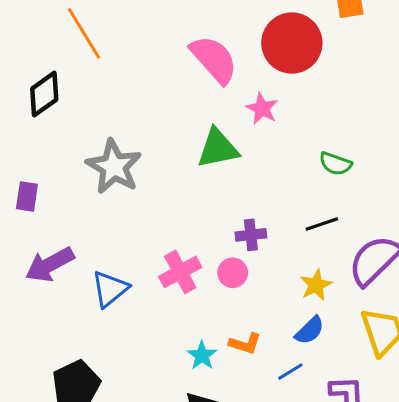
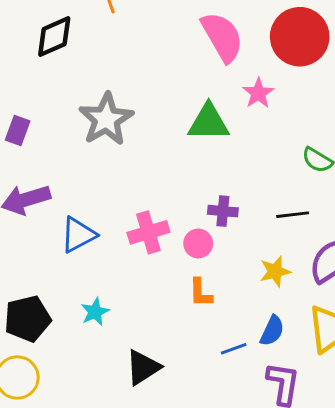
blue semicircle: (310, 330) -> (272, 331), moved, turned -32
orange L-shape: (245, 344) -> (201, 293), moved, turned 60
cyan star: (202, 355) -> (95, 312), moved

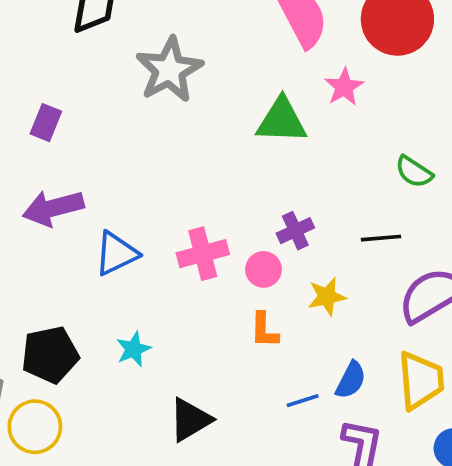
gray star: (106, 119) -> (169, 70), moved
purple cross: (223, 211) -> (295, 231), turned -32
yellow star: (275, 271) -> (327, 297), moved

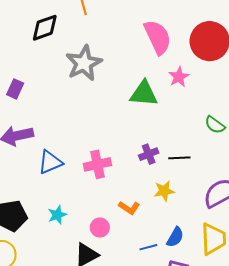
black line: (381, 238) -> (179, 158), moved
pink circle: (264, 269) -> (100, 228), moved
orange L-shape: (264, 330) -> (129, 208), turned -60

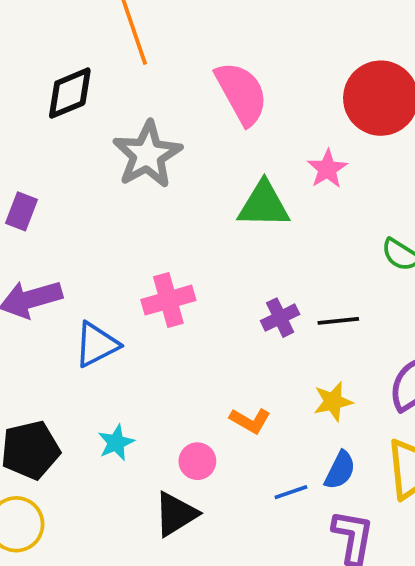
pink semicircle: (158, 37) -> (242, 93), moved
pink cross: (97, 164) -> (168, 300), moved
yellow star: (164, 191) -> (333, 402), moved

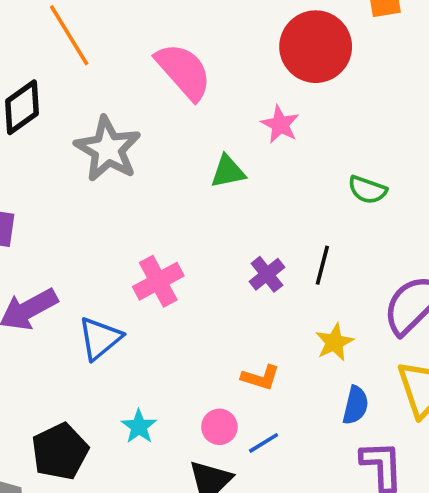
green triangle: (264, 205) -> (228, 172), size x0.7
black line: (338, 321) -> (322, 265), turned -57
blue line: (291, 492) -> (264, 443), moved

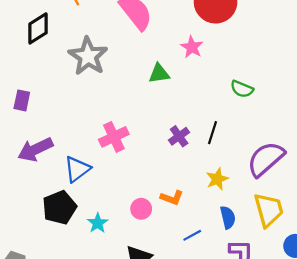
blue semicircle: (356, 405) -> (228, 217), turned -30
pink circle: (219, 427) -> (141, 209), moved
blue line: (264, 443) -> (192, 235), moved
black pentagon: (60, 451) -> (59, 207), moved

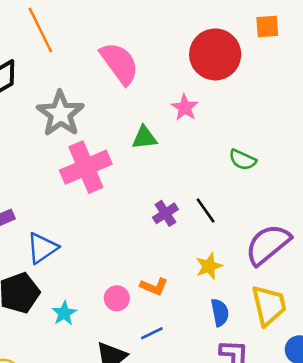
black line: (213, 133) -> (206, 211), turned -55
pink cross: (114, 137) -> (86, 167), moved, size x1.4
blue line: (192, 235) -> (152, 333), moved

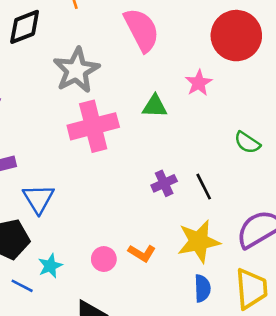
blue triangle: (42, 248) -> (38, 199), turned -36
yellow star: (209, 266) -> (199, 241), size x1.6
blue line: (152, 333) -> (22, 286), moved, turned 45

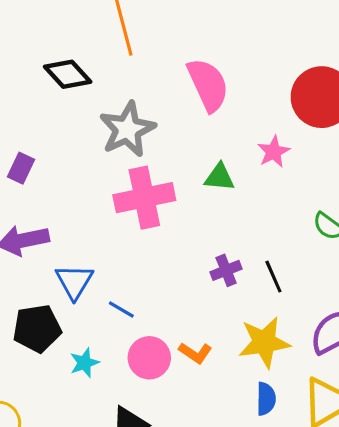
black diamond: (25, 27) -> (68, 74), turned 66
pink circle: (104, 259) -> (149, 358), size x1.4
blue line: (22, 286) -> (121, 309), moved

